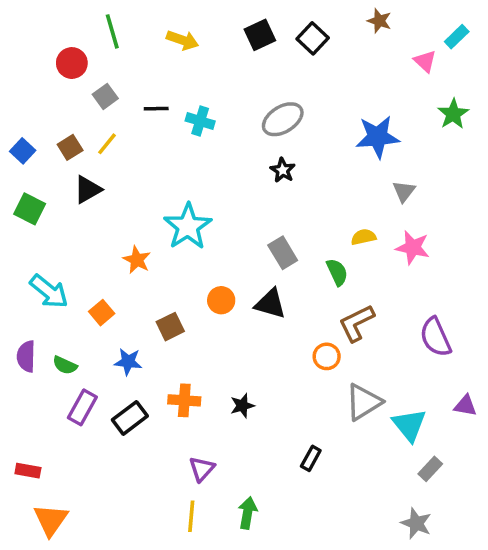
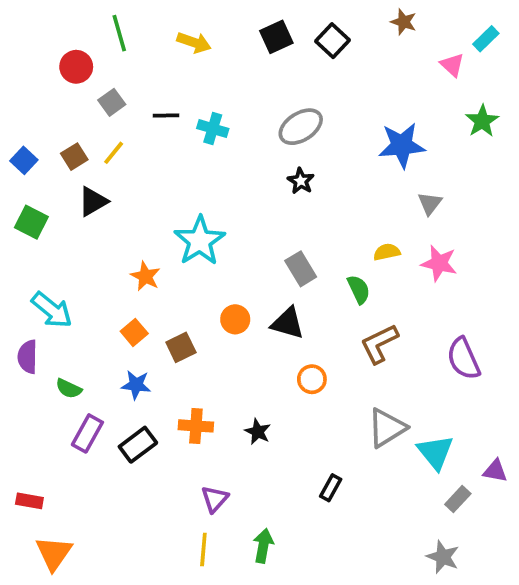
orange square: (102, 313) -> (134, 332), moved
purple semicircle: (26, 356) -> (28, 357), moved
orange circle: (327, 356) -> (312, 379), moved
black star: (242, 406) -> (258, 432), turned -30
purple triangle: (465, 406) -> (495, 471), moved

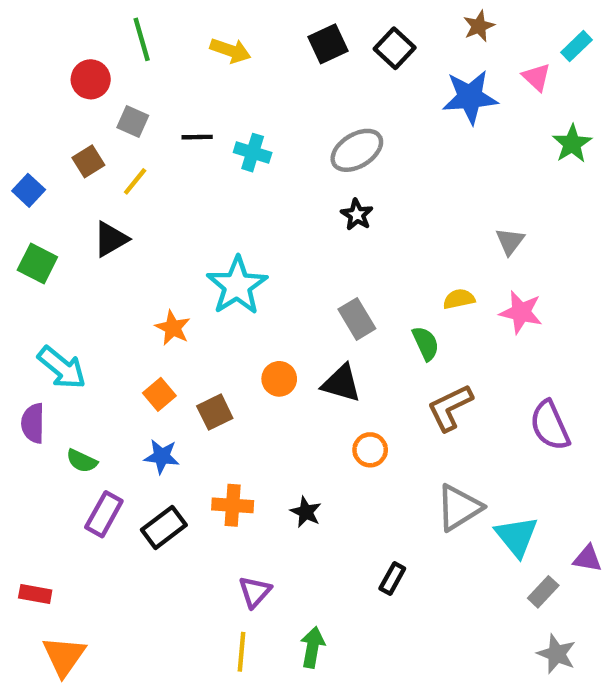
brown star: (404, 22) -> (479, 26), turned 30
gray square: (112, 102) -> (133, 121), turned -30
blue star: (402, 145) -> (470, 97), moved
brown square: (74, 157) -> (88, 161), moved
gray star: (443, 557) -> (557, 654), moved

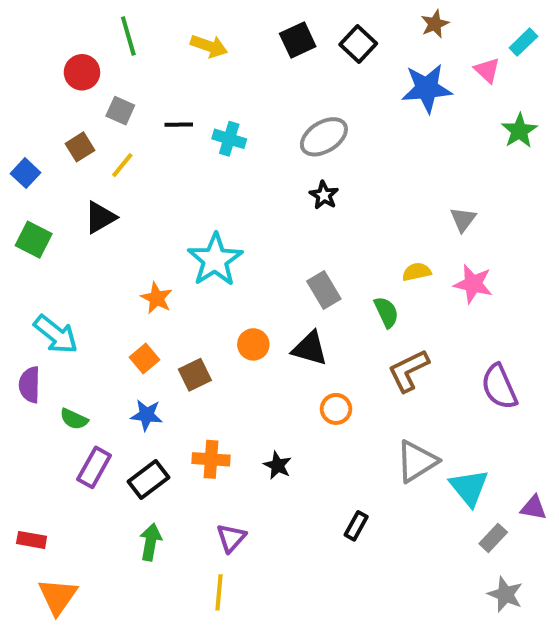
green arrow: (312, 647) -> (151, 542), moved

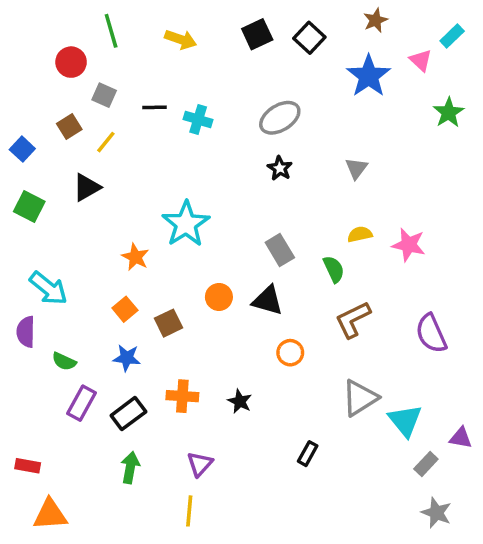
blue star: (427, 88) -> (369, 76), turned -30
gray triangle: (463, 219) -> (356, 168), moved
orange triangle: (58, 596) -> (50, 514), turned 51

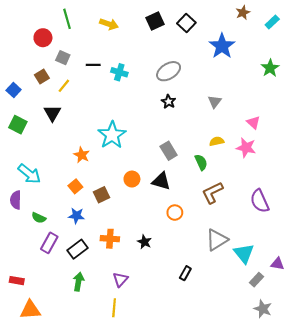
brown star: (376, 20) -> (243, 13), moved
pink triangle: (421, 60) -> (253, 122), moved
black triangle: (87, 187) -> (52, 113), turned -30

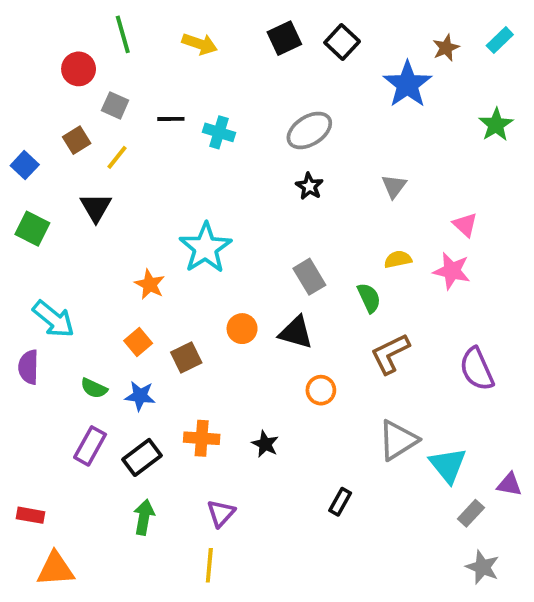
brown star: (243, 13) -> (446, 48), moved
green semicircle: (39, 218) -> (94, 388), moved

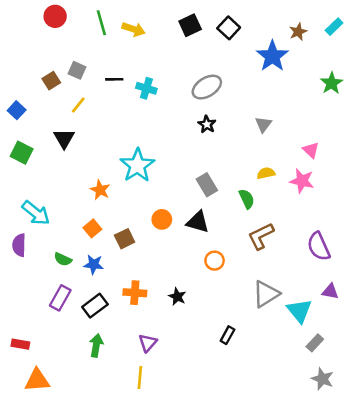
green line: (123, 34) -> (101, 23), moved
red circle: (79, 69) -> (55, 16), moved
brown square: (77, 140) -> (51, 81), moved
purple triangle: (509, 484) -> (330, 291), moved

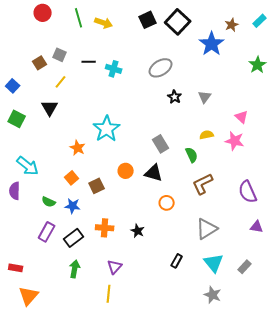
black square: (229, 28) -> (178, 22), size x1.4
black star: (207, 124) -> (175, 97), moved
cyan triangle: (299, 311) -> (214, 263), moved
gray star: (323, 379) -> (213, 295), moved
orange triangle: (37, 380) -> (29, 296), turned -45

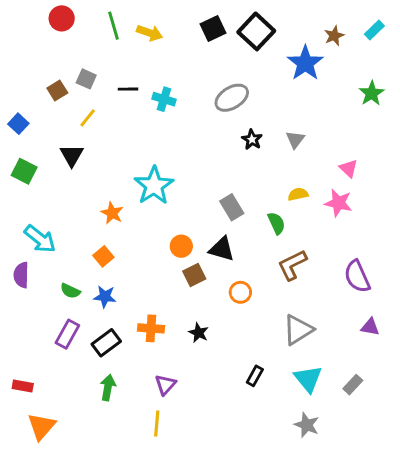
brown square: (97, 186) -> (194, 275), moved

